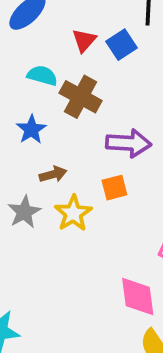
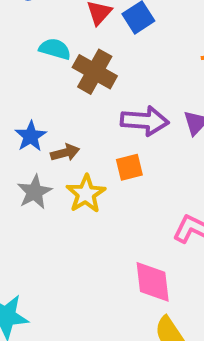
blue star: (31, 130) -> (31, 136), moved

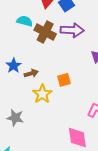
purple arrow: (145, 121) -> (72, 30), moved
gray star: (35, 192) -> (15, 118), moved, turned -30

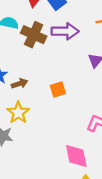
yellow star: (42, 94) -> (18, 113), moved

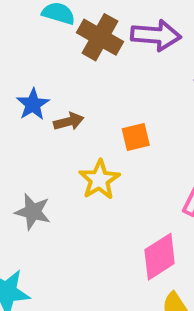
yellow star: (18, 113) -> (99, 180), moved
pink diamond: (76, 156) -> (160, 257), turned 64

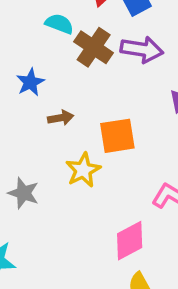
blue star: (33, 104) -> (30, 82), moved
orange square: (136, 137) -> (117, 136), size x1.5

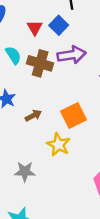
cyan semicircle: (59, 24) -> (13, 55), turned 54

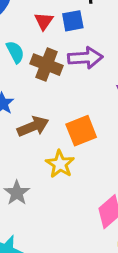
blue square: (59, 25) -> (73, 21), turned 30
brown arrow: (33, 115) -> (33, 126), size x1.5
gray star: (25, 172) -> (17, 193), turned 30

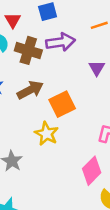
red triangle: (44, 21) -> (13, 20), moved
brown arrow: (33, 126) -> (30, 90), moved

